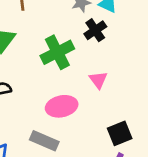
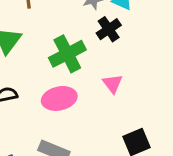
pink ellipse: (62, 106) -> (59, 98), moved

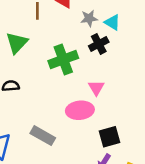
pink ellipse: (59, 98) -> (80, 110), moved

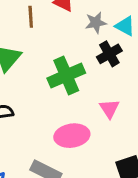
pink ellipse: (80, 110) -> (72, 136), moved

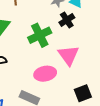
pink triangle: (109, 109) -> (68, 55), size x1.6

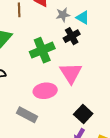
black square: (83, 93) -> (83, 114), turned -30

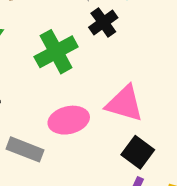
pink triangle: (71, 73) -> (125, 104), moved, turned -35
gray rectangle: (27, 115) -> (25, 149), moved

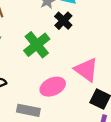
pink triangle: (125, 104) -> (86, 70), turned 30

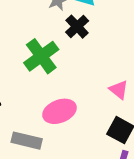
pink triangle: (86, 70) -> (119, 90), moved, size x0.6

